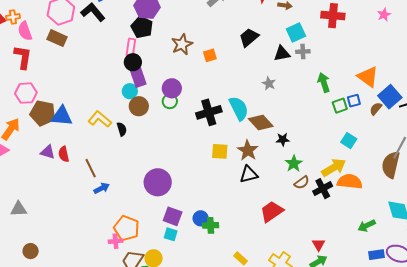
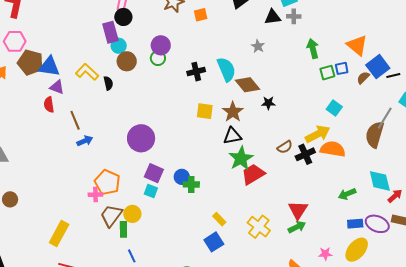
purple rectangle: (138, 76) -> (110, 32), moved
black cross: (209, 112) -> (196, 72), size x0.7
purple triangle: (48, 152) -> (57, 87), moved
green star: (294, 164) -> (241, 158), moved, size x1.4
red triangle: (319, 245) -> (298, 210), size x1.5

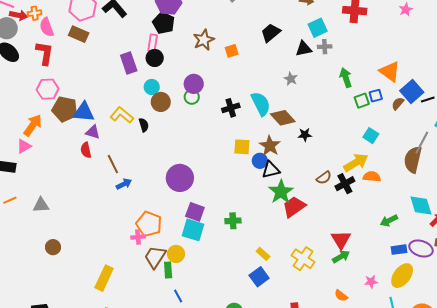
purple rectangle: (110, 32) -> (129, 63), moved
orange semicircle: (333, 149) -> (372, 177), size x0.7
blue circle: (182, 177) -> (260, 161), moved
cyan square: (151, 191) -> (193, 230), size x1.6

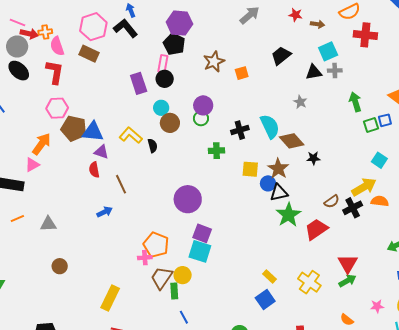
blue arrow: (124, 184) -> (105, 212), moved
red trapezoid: (294, 207) -> (316, 229), moved
green cross: (233, 221) -> (216, 151), moved

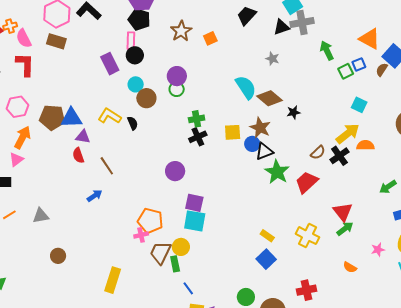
gray cross: (335, 70) -> (302, 22), size x1.6
pink hexagon: (57, 108) -> (17, 107), moved
black cross: (240, 130) -> (198, 137), moved
purple circle: (188, 199) -> (175, 171), size x0.7

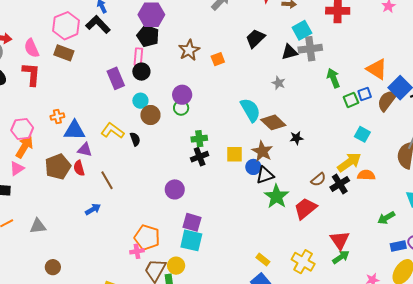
orange cross: (10, 26) -> (57, 117), moved
brown semicircle: (382, 70) -> (387, 100), size x1.6
pink hexagon: (17, 107) -> (22, 129), moved
brown pentagon: (52, 117) -> (58, 167), moved, turned -30

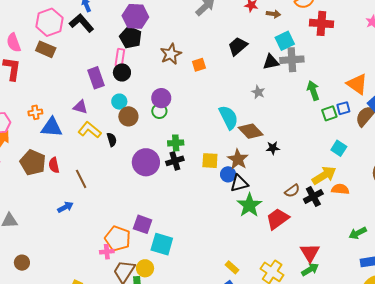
purple triangle: (85, 150) -> (80, 107), moved
brown pentagon: (58, 167) -> (33, 162), turned -30
purple circle: (175, 189) -> (146, 162), moved, size x1.4
purple square: (192, 222) -> (143, 224), moved

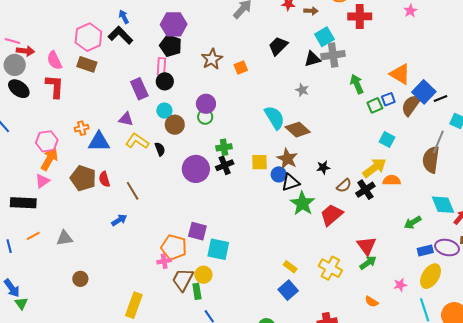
black star: (273, 148) -> (323, 167), moved

